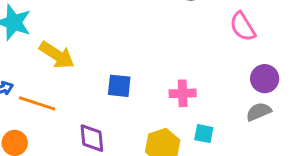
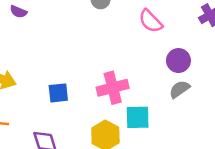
pink cross: (183, 93) -> (113, 88), size x1.4
cyan square: (204, 134) -> (138, 117), size x1.5

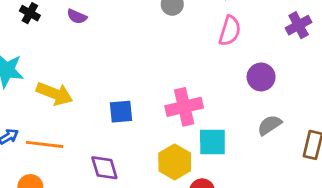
pink semicircle: (151, 21) -> (230, 31), turned -120
gray semicircle: (179, 89) -> (269, 125), moved

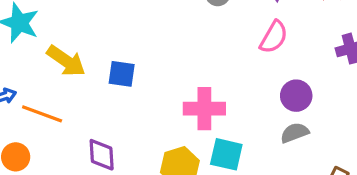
blue square: (121, 112) -> (122, 74), moved
gray semicircle: (269, 125) -> (295, 133), moved

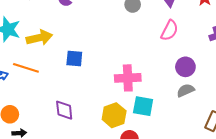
yellow arrow: (66, 61) -> (39, 38), moved, turned -45
orange line: (42, 114) -> (26, 68), moved

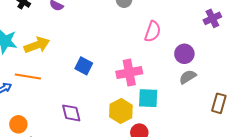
pink semicircle: (169, 30) -> (153, 31), moved
blue square: (74, 58) -> (84, 66), moved, turned 30

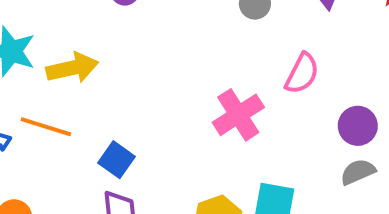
blue square: (84, 66) -> (116, 160), moved
pink cross: (129, 73) -> (238, 115), moved, turned -30

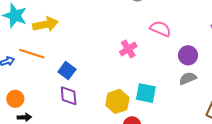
pink semicircle: (302, 74) -> (160, 29), turned -95
pink cross: (238, 115) -> (128, 49), size x0.7

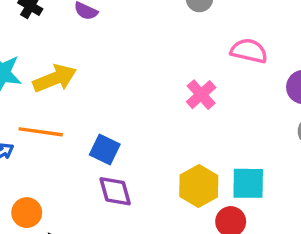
cyan square: (146, 93) -> (248, 183), moved

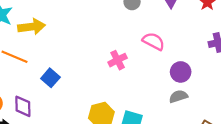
purple diamond: (115, 191) -> (23, 106), moved

